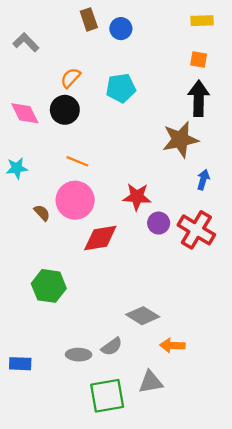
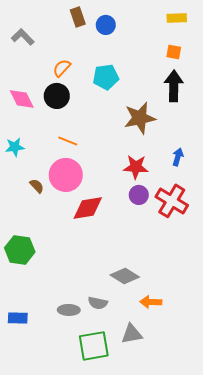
brown star: (180, 140) -> (140, 118), moved
red star: (137, 197) -> (136, 167), moved
green hexagon: (49, 286) -> (20, 250), moved
gray semicircle: (112, 347) -> (98, 303), turned 48

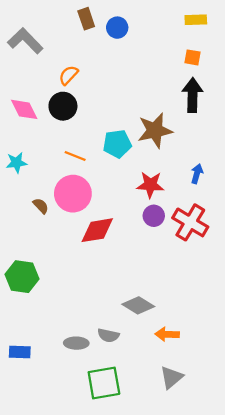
gray L-shape: (23, 37) -> (25, 41), size x1.4
cyan pentagon: (106, 77) -> (117, 144), moved
gray triangle: (132, 334) -> (171, 377), moved, turned -30

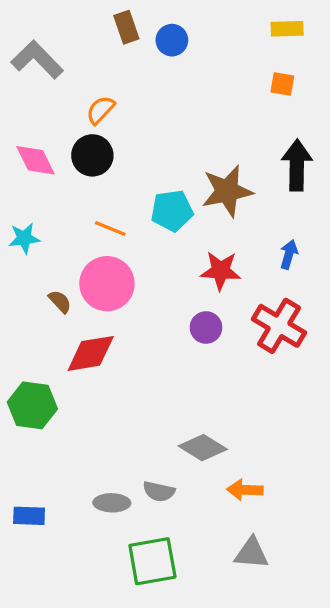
black arrow: (192, 95) -> (297, 165), moved
purple circle: (154, 216) -> (206, 327), moved
red diamond: (97, 230) -> (91, 353), moved
gray triangle: (171, 377) -> (251, 553), turned 45

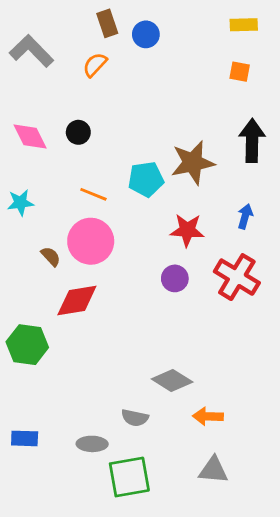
orange semicircle: (100, 110) -> (95, 65), moved
black circle: (92, 155) -> (78, 132), size x0.7
gray ellipse: (112, 503) -> (92, 444), moved

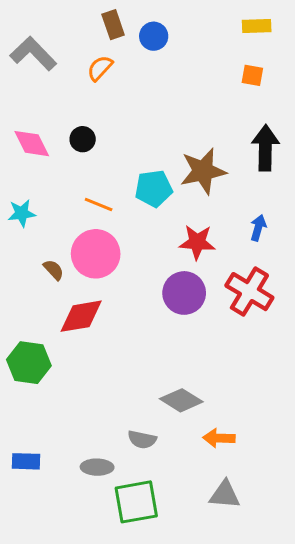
purple circle: (175, 278) -> (184, 293), size x1.5

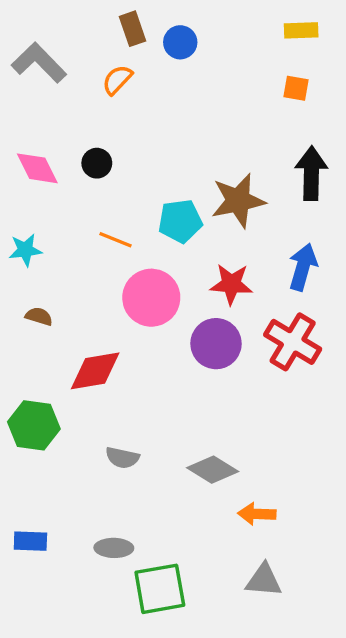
blue arrow: (258, 228) -> (303, 267), size x1.5
pink circle: (96, 254) -> (151, 298), moved
brown semicircle: (54, 270) -> (39, 316), moved, turned -30
gray semicircle: (142, 440) -> (122, 458), moved

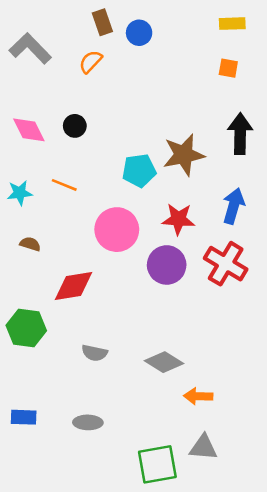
orange line: (116, 240) -> (64, 185), moved
green square: (160, 589) -> (157, 464), moved

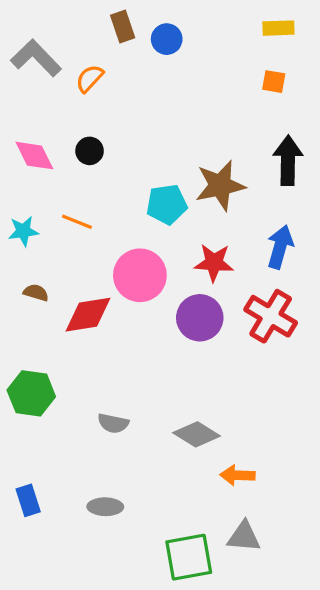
orange semicircle: (91, 62) -> (90, 78), moved
red diamond: (73, 286) -> (88, 315), moved
blue rectangle: (24, 417) -> (28, 500), turned 70

